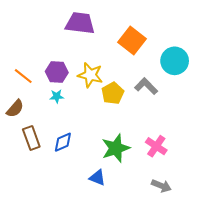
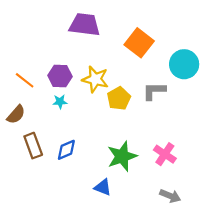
gray L-shape: (146, 86) -> (154, 91), turned -45

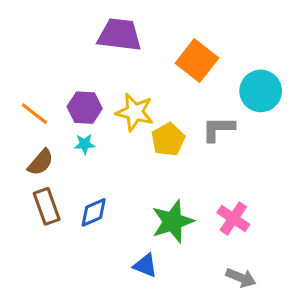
brown semicircle: (16, 115) -> (41, 162), moved

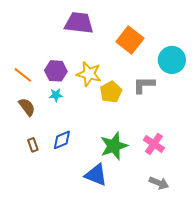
brown semicircle: (41, 162) -> (27, 107), turned -78
brown rectangle: (47, 206) -> (33, 145), moved, size x0.6
blue triangle: (145, 266) -> (96, 175), size x1.4

